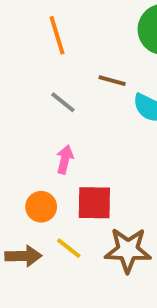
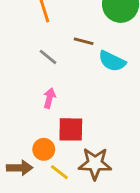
orange circle: (41, 207) -> (44, 149), moved
yellow line: (69, 248) -> (59, 172), moved

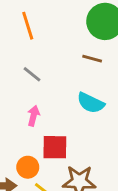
brown line: (84, 41) -> (92, 59), moved
cyan semicircle: (112, 61) -> (91, 103), moved

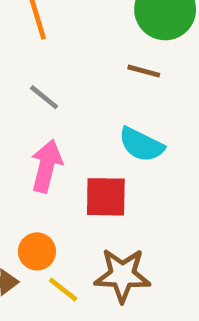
pink arrow: (33, 116) -> (46, 166), size x1.5
red square: (55, 147) -> (106, 197), moved

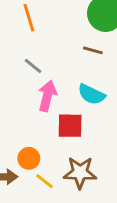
pink arrow: (46, 166) -> (47, 96), moved

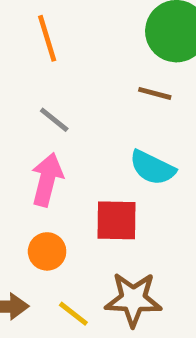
pink arrow: (47, 96) -> (47, 180), moved
orange circle: (29, 158) -> (47, 251), moved

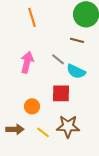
gray line: (54, 120) -> (58, 59), moved
pink arrow: (47, 180) -> (27, 62), moved

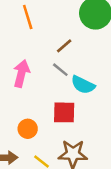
brown line: (77, 40) -> (64, 46), moved, turned -56

